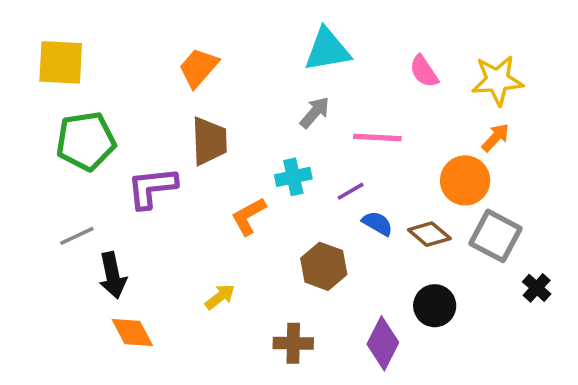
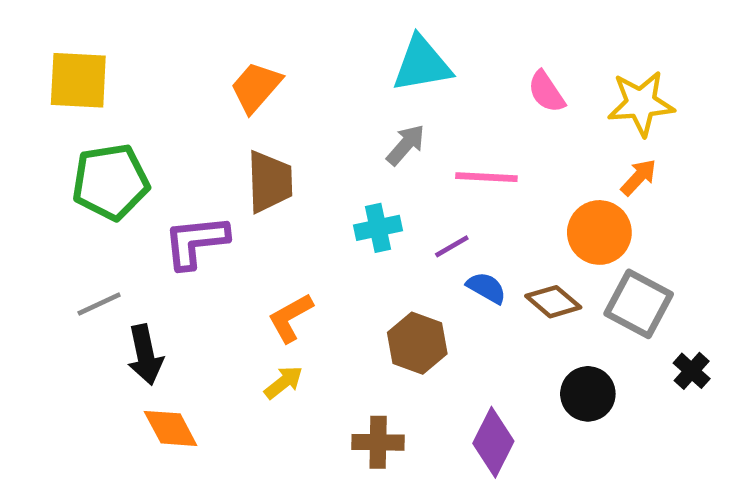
orange L-shape: (249, 216) -> (290, 318), moved
black circle: (435, 306) -> (588, 394), moved

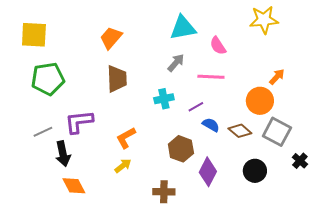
pink semicircle: (546, 92) -> (218, 46), moved
yellow star: (641, 103) -> (264, 20), moved
purple L-shape: (196, 242) -> (79, 122), moved
purple diamond: (493, 442) -> (208, 172), moved

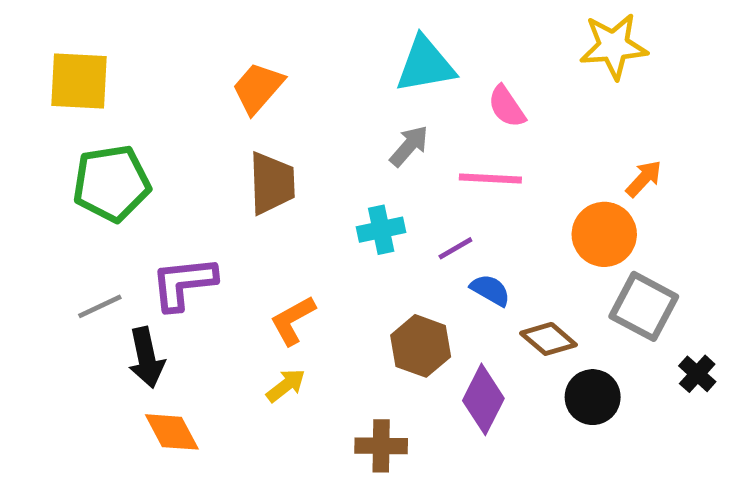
brown diamond: (240, 131) -> (548, 339), moved

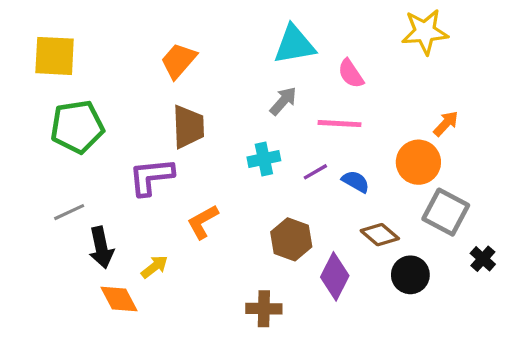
purple L-shape: (184, 283) -> (151, 177), moved
blue semicircle: (490, 290) -> (356, 181), moved
yellow arrow: (286, 385) -> (154, 267), moved

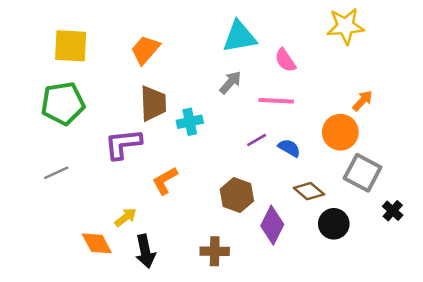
yellow square: (55, 56) -> (71, 46), moved
cyan cross: (264, 159) -> (190, 122), moved
black arrow: (101, 247) -> (145, 251), moved

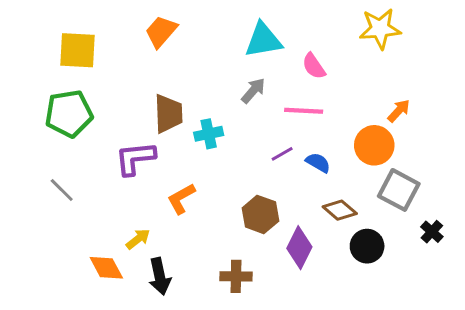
orange trapezoid: (145, 50) -> (161, 32), moved
gray line: (56, 173) -> (62, 190), turned 70

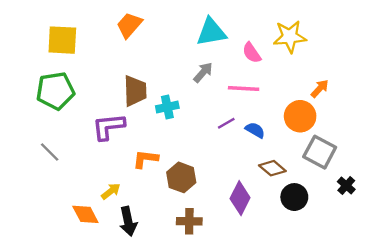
yellow star: (380, 29) -> (290, 37), moved
orange L-shape: (181, 199) -> (145, 159), turned 36
brown hexagon: (260, 214) -> (181, 177), moved

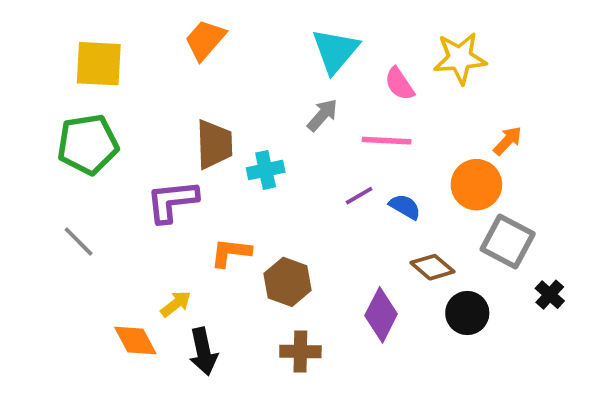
cyan triangle: (211, 32) -> (335, 51), turned -40

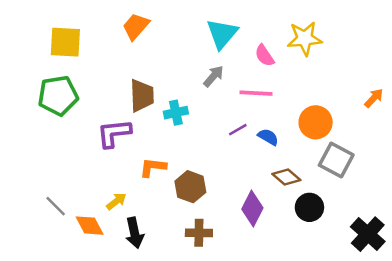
orange arrow: (508, 141) -> (374, 98), moved
gray line: (79, 241) -> (56, 206), moved
black cross: (550, 295) -> (368, 234), moved, size x1.8

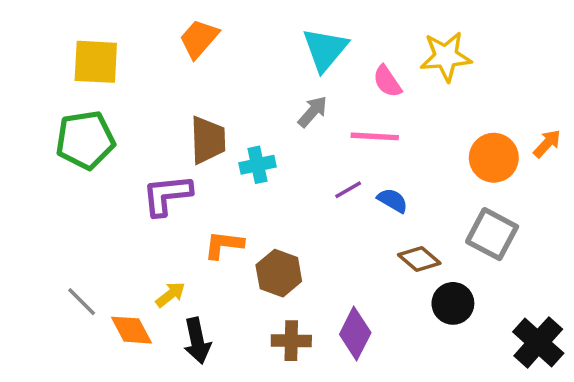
orange circle: (316, 122) -> (494, 158), moved
purple diamond: (252, 209) -> (355, 334), moved

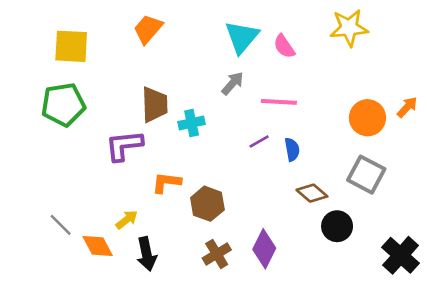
yellow star: (446, 56) -> (349, 28), moved
pink semicircle: (387, 81) -> (284, 46), moved
blue semicircle: (393, 200) -> (292, 149), turned 50
brown cross: (291, 341) -> (217, 254), turned -32

